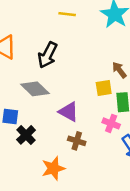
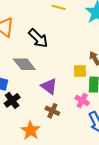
black arrow: (48, 55) -> (38, 38), turned -80
orange star: (53, 168) -> (30, 130), turned -30

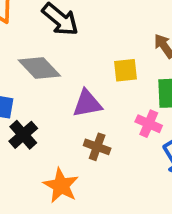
yellow square: (80, 71) -> (125, 70), moved
purple triangle: (49, 86) -> (87, 104), turned -42

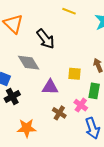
brown cross: (97, 147) -> (59, 113), moved
orange star: (61, 186) -> (27, 128), turned 30

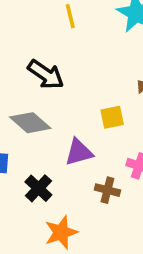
yellow line: (69, 11) -> (70, 16), turned 72
black cross: (12, 97) -> (38, 188), moved

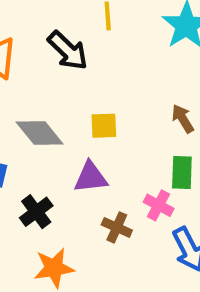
black arrow: (46, 74) -> (68, 51), moved
yellow square: (112, 117) -> (104, 126), moved

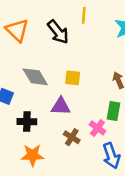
black cross: (36, 212) -> (27, 122), turned 30

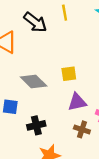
black arrow: (58, 32) -> (35, 22), moved
purple triangle: (61, 106) -> (77, 102), moved

